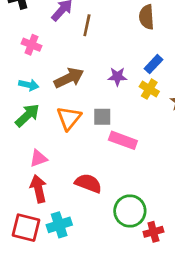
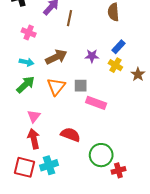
pink triangle: (38, 158) -> (34, 116), turned -32

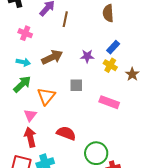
orange triangle: (56, 87) -> (46, 96), moved
pink rectangle: (96, 103) -> (109, 102), moved

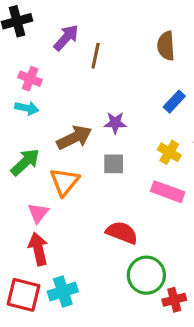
purple star: (87, 56) -> (115, 123), moved
brown arrow: (52, 57) -> (74, 138), moved
cyan arrow: (23, 62) -> (27, 108), moved
yellow cross: (110, 65) -> (169, 152), moved
red semicircle: (66, 133) -> (122, 233), moved

